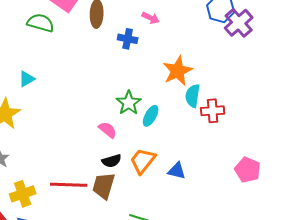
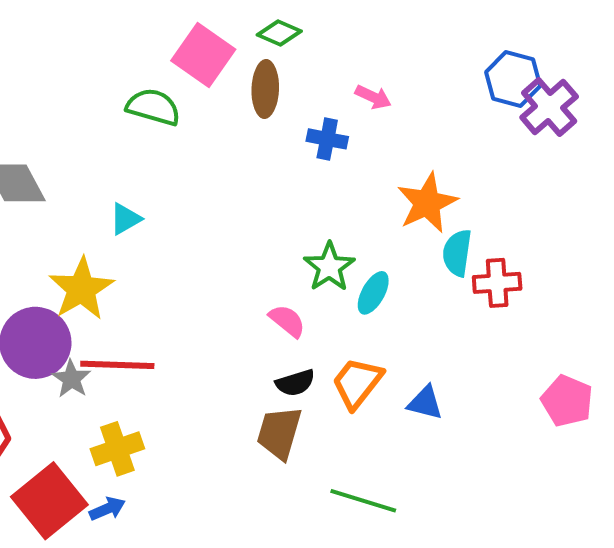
red line: (69, 185) -> (117, 365), moved

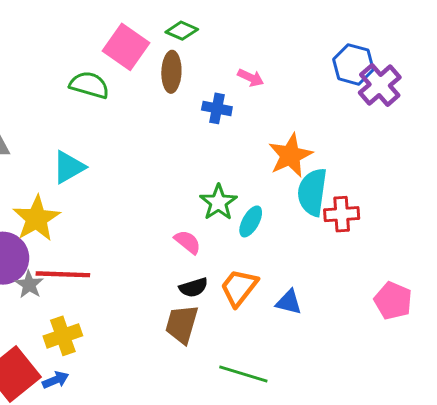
cyan triangle: (125, 219) -> (69, 167), size x1.4
cyan semicircle: (457, 253) -> (312, 192), size x1.4

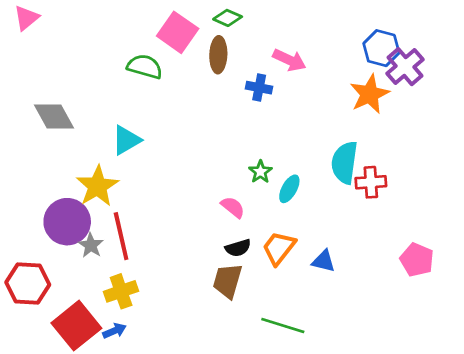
pink arrow: (251, 78) -> (289, 60), size x1.4
orange star: (290, 155) -> (370, 94), moved
green star: (218, 202) -> (260, 172), size x0.7
red line: (63, 274) -> (121, 236), turned 75

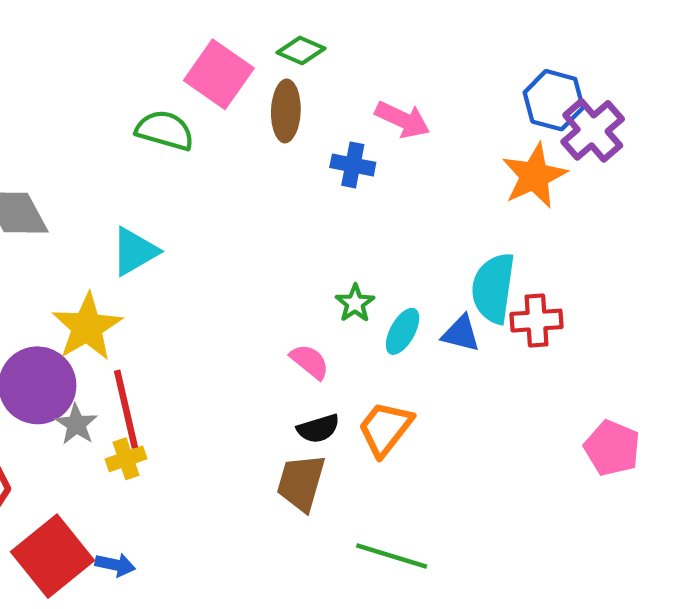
blue triangle: (324, 261) -> (461, 333), moved
yellow cross: (121, 291) -> (126, 459), moved, size x0.7
blue arrow: (114, 331) -> (115, 565), turned 35

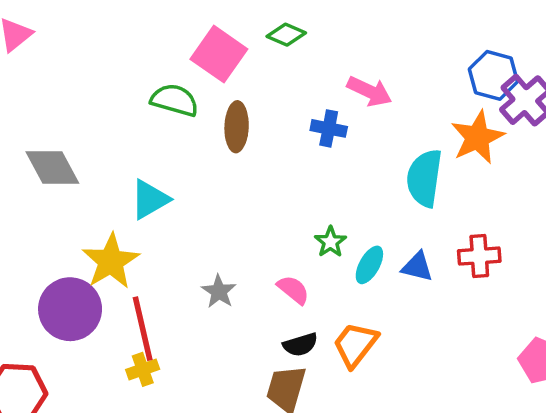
brown ellipse: (286, 111) -> (237, 127), moved
cyan semicircle: (493, 288) -> (424, 178), moved
gray star: (76, 424) -> (219, 291), moved

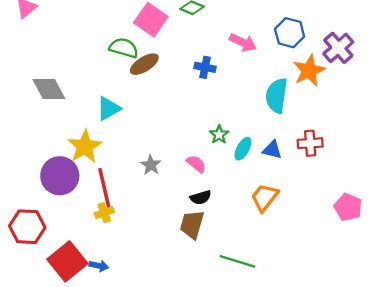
blue hexagon: (493, 75) -> (290, 33), moved
brown ellipse: (237, 127) -> (144, 64), moved, turned 56
blue cross: (329, 128) -> (205, 67), moved
orange trapezoid: (355, 345) -> (265, 197), moved

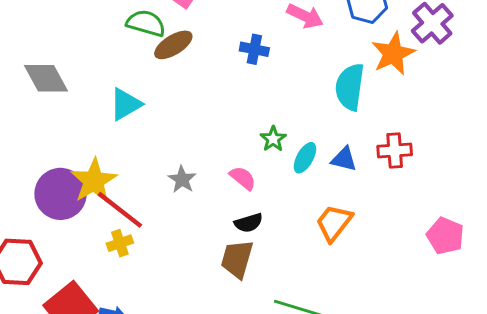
yellow star: (85, 146) -> (94, 181), moved
red line: (104, 188) -> (120, 210), turned -39

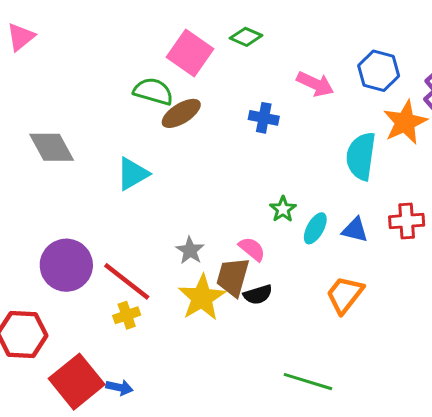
yellow star: (94, 181) -> (202, 298), moved
brown trapezoid: (237, 259) -> (233, 277), moved

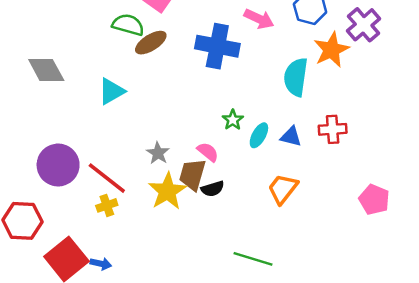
blue cross: (264, 118) -> (217, 46), size x1.8

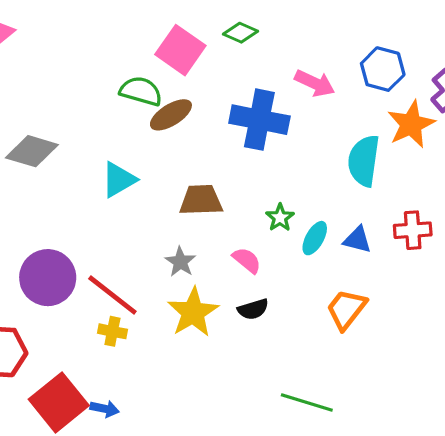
gray diamond: (46, 70) -> (32, 151), turned -45
brown trapezoid: (192, 175) -> (201, 200), moved, turned 72
yellow cross: (107, 205) -> (112, 331), turned 30

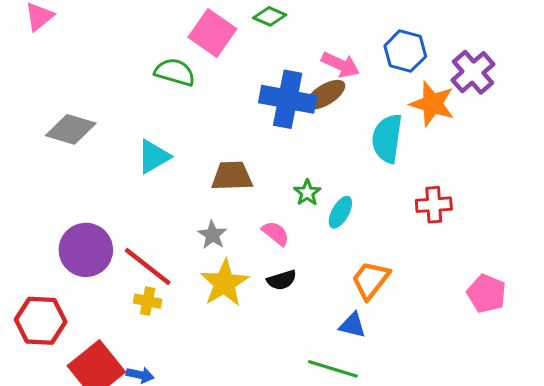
brown ellipse: (171, 115) -> (325, 95), moved
orange star: (411, 124) -> (432, 104), turned -30
blue triangle: (357, 240) -> (352, 325), moved

